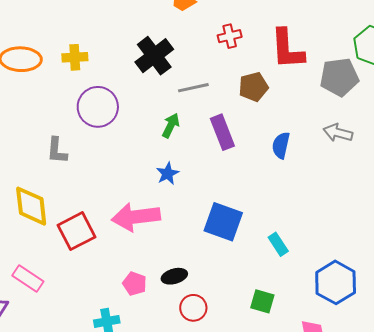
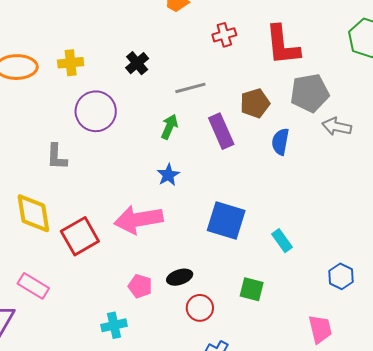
black cross: (154, 56) -> (137, 63), moved, size x0.6
gray pentagon: (339, 77) -> (310, 93), moved
brown pentagon: (253, 87) -> (255, 103), moved
blue hexagon: (336, 282) -> (341, 276), size x0.6
green square: (262, 301) -> (252, 289), moved

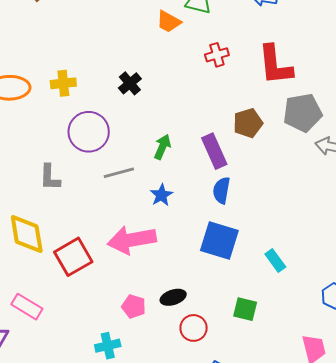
gray line: (190, 88) -> (119, 173), moved
blue semicircle: (280, 142) -> (221, 190), moved

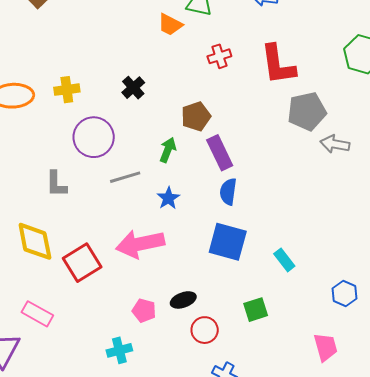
brown pentagon: (248, 123) -> (196, 116), moved
green square: (245, 309) -> (256, 310), turned -30

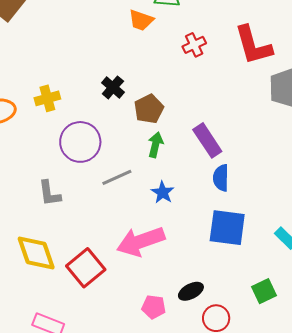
brown pentagon: (196, 116) -> (149, 109), moved

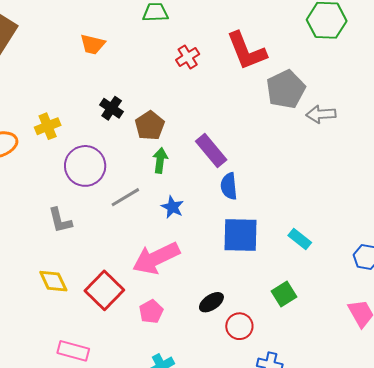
orange trapezoid: (141, 20) -> (93, 44), moved
yellow diamond: (36, 253) -> (53, 281), size x0.7
pink pentagon: (154, 307) -> (151, 312), moved, turned -30

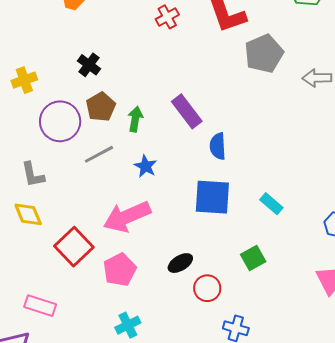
gray arrow: (321, 114) -> (317, 78), moved
brown pentagon: (150, 126) -> (101, 107), moved
blue semicircle: (229, 186) -> (218, 146), moved
yellow diamond: (53, 281) -> (28, 214), moved
pink pentagon: (151, 312) -> (120, 270), size x1.4

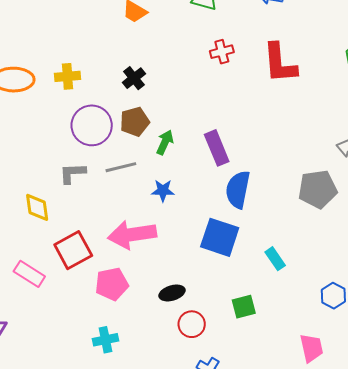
gray pentagon: (264, 54) -> (318, 189), moved
blue semicircle: (218, 146) -> (238, 189), size x1.4
blue star: (145, 166) -> (163, 191), turned 30
gray L-shape: (33, 175) -> (72, 173), moved, turned 84
pink rectangle: (40, 306) -> (29, 274), moved

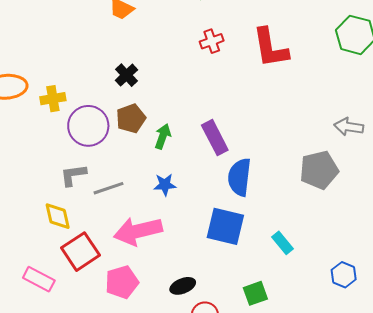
yellow cross: (68, 76) -> (53, 99), moved
gray line: (121, 167) -> (109, 188), moved
yellow diamond: (37, 207) -> (58, 216), moved

